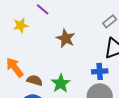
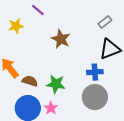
green star: (61, 83) -> (56, 84), turned -30

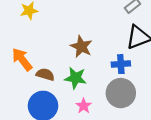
brown star: (61, 39) -> (81, 47), moved
pink star: (51, 108) -> (84, 106), moved

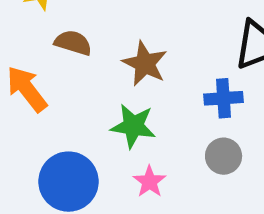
brown semicircle: (45, 74) -> (73, 43), moved
gray circle: (121, 93) -> (224, 156), size x0.6

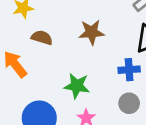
brown star: (145, 64) -> (92, 32), moved, turned -30

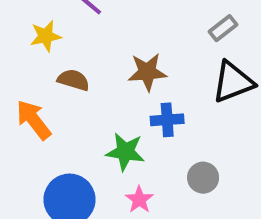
blue cross: (129, 70) -> (167, 120), moved

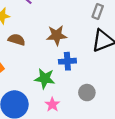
gray rectangle: (223, 28) -> (98, 11), turned -32

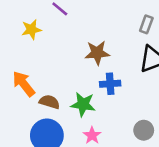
brown semicircle: (17, 40) -> (49, 102), moved
gray circle: (87, 93) -> (144, 130), moved

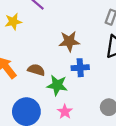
brown semicircle: (49, 102) -> (36, 70), moved

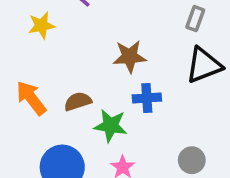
brown semicircle: (36, 70) -> (78, 101), turned -35

